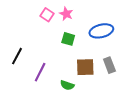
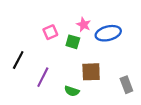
pink star: (66, 14) -> (84, 25), moved
pink square: (47, 15) -> (50, 32), moved, turned 32
gray rectangle: (109, 65) -> (126, 85), moved

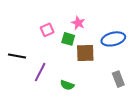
blue ellipse: (108, 33) -> (113, 39), moved
black line: (18, 60) -> (17, 56), turned 72
brown square: (91, 72) -> (85, 53), moved

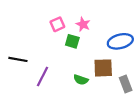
pink square: (47, 30) -> (57, 24), moved
brown square: (85, 53) -> (103, 68), moved
green semicircle: (67, 85) -> (81, 80), moved

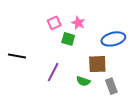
purple line: (42, 77) -> (53, 72), moved
green semicircle: (81, 80) -> (83, 81), moved
gray rectangle: (126, 84) -> (111, 86), moved

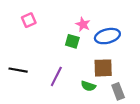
pink square: (54, 23) -> (29, 20), moved
blue ellipse: (113, 39) -> (107, 36), moved
black line: (17, 56) -> (18, 70), moved

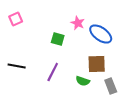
pink square: (29, 20) -> (16, 19), moved
blue ellipse: (107, 36) -> (101, 34), turned 50
green square: (72, 41) -> (58, 39), moved

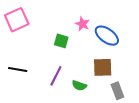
pink square: (16, 19) -> (17, 20), size x1.6
green semicircle: (83, 81) -> (79, 85), moved

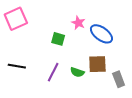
green semicircle: (79, 85) -> (77, 72), moved
gray rectangle: (117, 91) -> (119, 79), moved

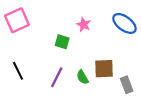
blue ellipse: (101, 34) -> (124, 23), moved
black line: (17, 66) -> (18, 71), turned 54
green semicircle: (77, 72) -> (83, 77), turned 40

